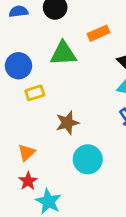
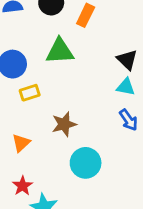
orange rectangle: (99, 33) -> (86, 15), moved, turned -40
orange triangle: (27, 153) -> (21, 143), moved

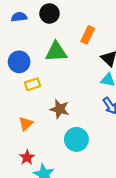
orange rectangle: (86, 15) -> (88, 35), moved
brown star: (64, 124) -> (60, 109), turned 30

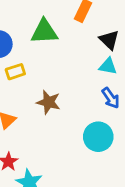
cyan circle: (76, 139) -> (98, 137), moved

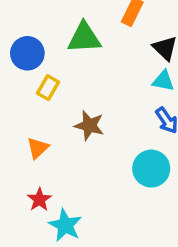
yellow rectangle: (15, 72) -> (48, 88), turned -42

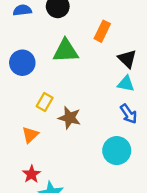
yellow rectangle: (48, 88) -> (45, 102), moved

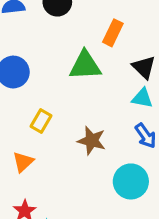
green triangle: (66, 51) -> (85, 65), moved
brown star: (70, 118) -> (92, 141), moved

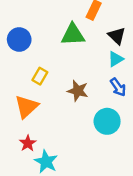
cyan triangle: (142, 98) -> (116, 59), turned -42
orange triangle: (23, 162) -> (26, 107), size x1.5

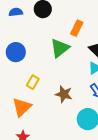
green triangle: (73, 35) -> (60, 48), turned -35

